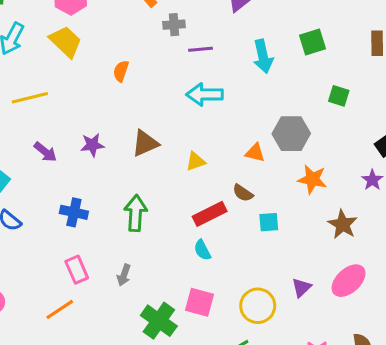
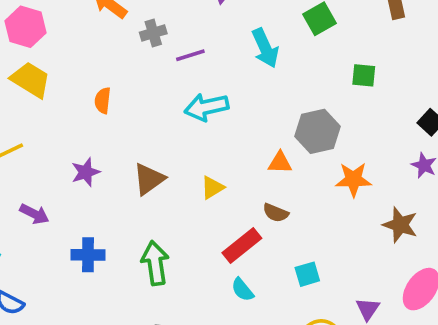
purple star: (92, 145) -> (86, 172), moved
blue cross: (74, 212) -> (88, 255), moved
cyan square: (269, 222) -> (307, 274), moved

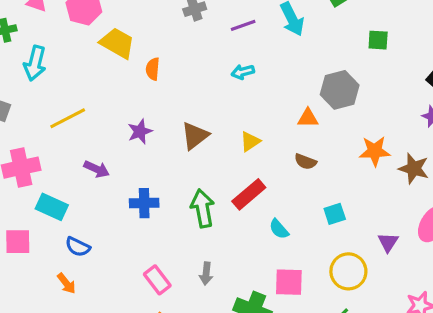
purple line: (190, 55) -> (243, 25), moved
yellow trapezoid: (31, 80) -> (117, 43), moved
cyan arrow: (206, 107) -> (243, 72), size x0.6
orange star: (353, 180) -> (375, 151), moved
red rectangle: (242, 246) -> (249, 194), moved

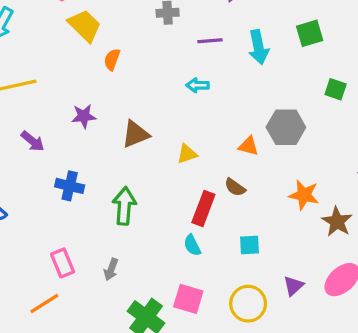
red rectangle: (249, 194) -> (203, 209), moved, turned -44

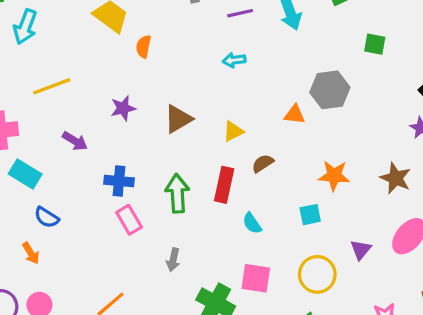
brown semicircle: (235, 187) -> (263, 163), moved, turned 120
orange star: (304, 195) -> (334, 176), moved
red rectangle: (203, 209) -> (224, 185), moved
pink rectangle: (63, 263) -> (129, 220), moved

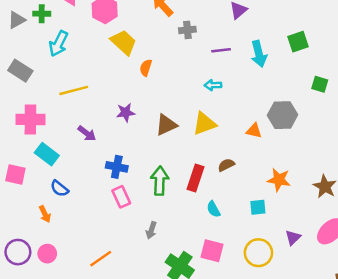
yellow triangle: (233, 131) -> (204, 124), moved, size x1.5

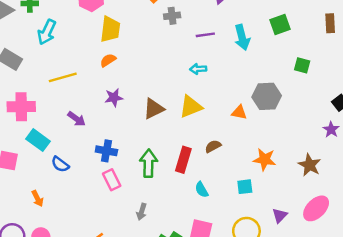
yellow trapezoid: (124, 42) -> (110, 29), turned 56
orange semicircle: (146, 68) -> (108, 60), moved, turned 42
blue semicircle: (60, 188) -> (60, 164), moved

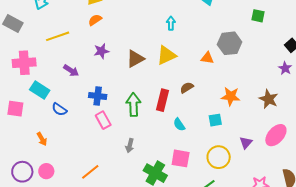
cyan arrow: (198, 69) -> (171, 23), turned 96

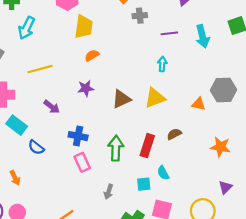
orange semicircle: (95, 20) -> (92, 55), moved
cyan square: (215, 120) -> (144, 184), moved
purple triangle: (246, 143) -> (225, 187), moved

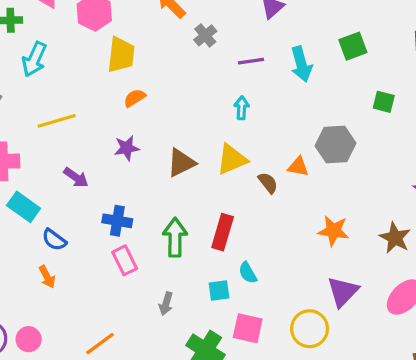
gray cross: (140, 16) -> (205, 35), turned -32
brown semicircle: (174, 134) -> (268, 183), moved, turned 80
orange arrow: (15, 178) -> (47, 277), moved
purple triangle: (225, 187) -> (343, 292), size x1.5

